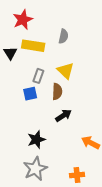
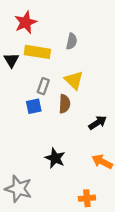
black arrow: (63, 116) -> (98, 123), moved
black star: (36, 140) -> (55, 158), moved, turned -30
gray star: (35, 169) -> (18, 189), moved, turned -30

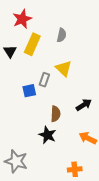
yellow rectangle: (37, 52) -> (32, 44), turned -75
gray rectangle: (43, 86) -> (44, 80), moved
brown semicircle: (65, 104) -> (55, 114), moved

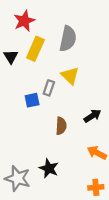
gray semicircle: (62, 35) -> (68, 39), size x1.6
black star: (47, 135) -> (49, 168), moved
orange cross: (75, 169) -> (96, 187), moved

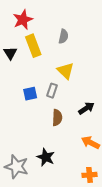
gray semicircle: (68, 39) -> (63, 36), size x0.6
yellow rectangle: (35, 49) -> (33, 46), turned -45
gray rectangle: (49, 88) -> (52, 91), moved

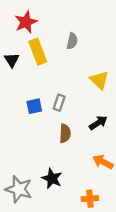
yellow triangle: (66, 71) -> (99, 80), moved
orange cross: (89, 175) -> (90, 199), moved

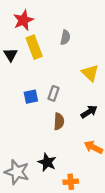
orange cross: (90, 199) -> (71, 182), moved

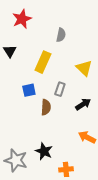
yellow rectangle: (34, 47) -> (43, 62), moved, turned 45
gray rectangle: (54, 93) -> (60, 89), moved
brown semicircle: (59, 121) -> (46, 107), moved

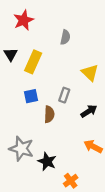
yellow rectangle: (43, 62) -> (33, 62), moved
gray star: (16, 160) -> (21, 149), moved
orange cross: (66, 169) -> (71, 181), turned -32

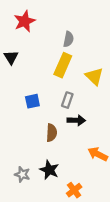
yellow rectangle: (33, 62) -> (63, 65), moved
black arrow: (89, 111) -> (76, 120), moved, turned 35
brown semicircle: (49, 114) -> (52, 133), moved
gray star: (21, 149) -> (22, 174), moved, size x0.6

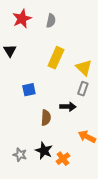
gray semicircle: (68, 39) -> (51, 21), moved
gray rectangle: (67, 100) -> (83, 89), moved
orange cross: (74, 190) -> (63, 159), moved

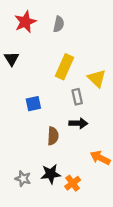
gray rectangle: (83, 89) -> (77, 97), moved, turned -32
black star: (44, 151) -> (51, 174), turned -30

